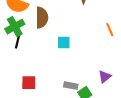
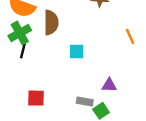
purple triangle: (105, 77) -> (109, 85), moved, turned 40

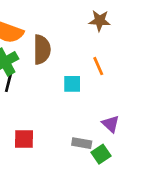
orange line: (130, 36) -> (98, 66), moved
purple triangle: (109, 85) -> (111, 124), turned 42

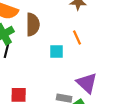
purple triangle: (111, 124) -> (87, 83), size x1.5

